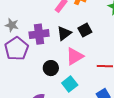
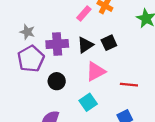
black circle: (51, 68) -> (57, 81), moved

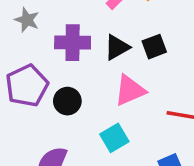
purple pentagon: (31, 59) -> (27, 86), moved

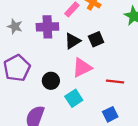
purple cross: (73, 43) -> (47, 27), moved
black circle: (67, 101) -> (51, 81), moved

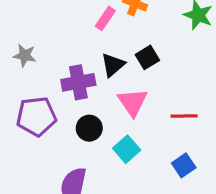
purple cross: (47, 27) -> (78, 82), moved
purple pentagon: (17, 68) -> (36, 116), turned 30
pink triangle: (82, 68) -> (133, 102), turned -30

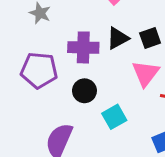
pink triangle: (133, 102) -> (145, 73), moved

